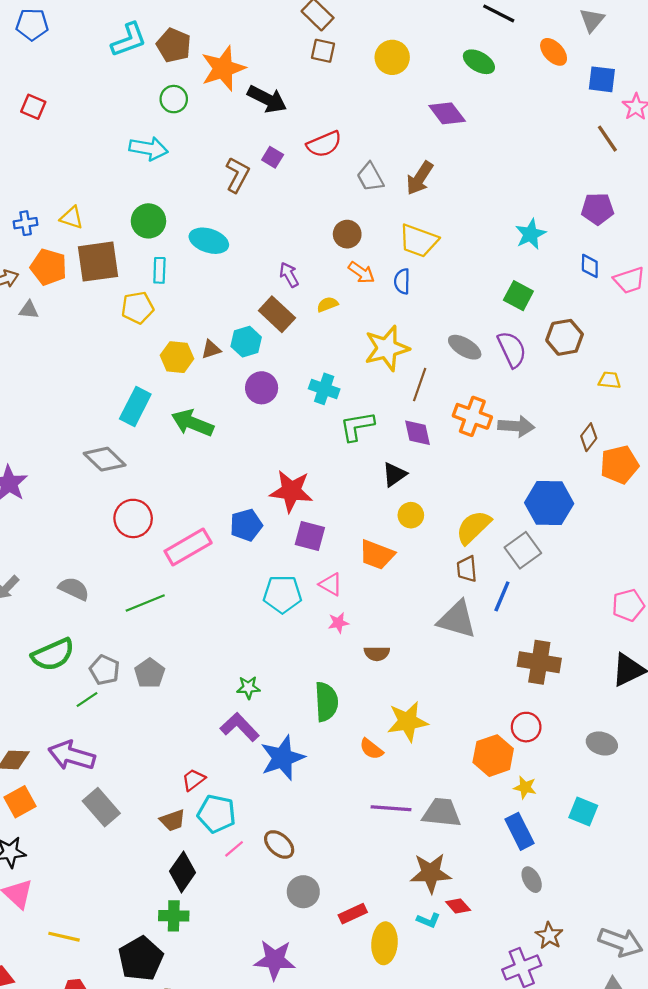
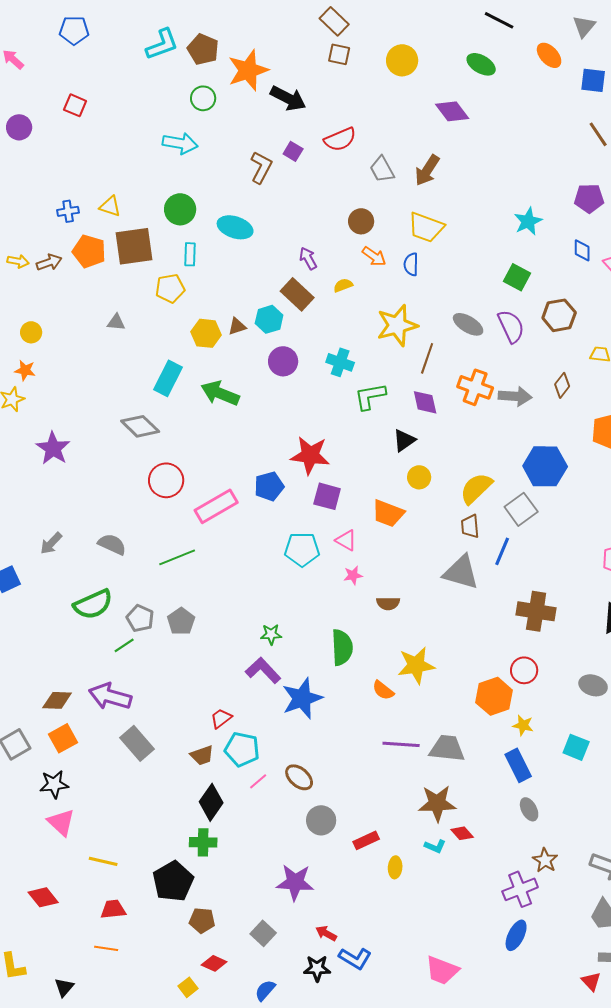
gray triangle: (29, 310) -> (116, 322), moved
brown diamond: (589, 437) -> (562, 385), moved
yellow ellipse: (385, 943) -> (395, 867), size x0.6

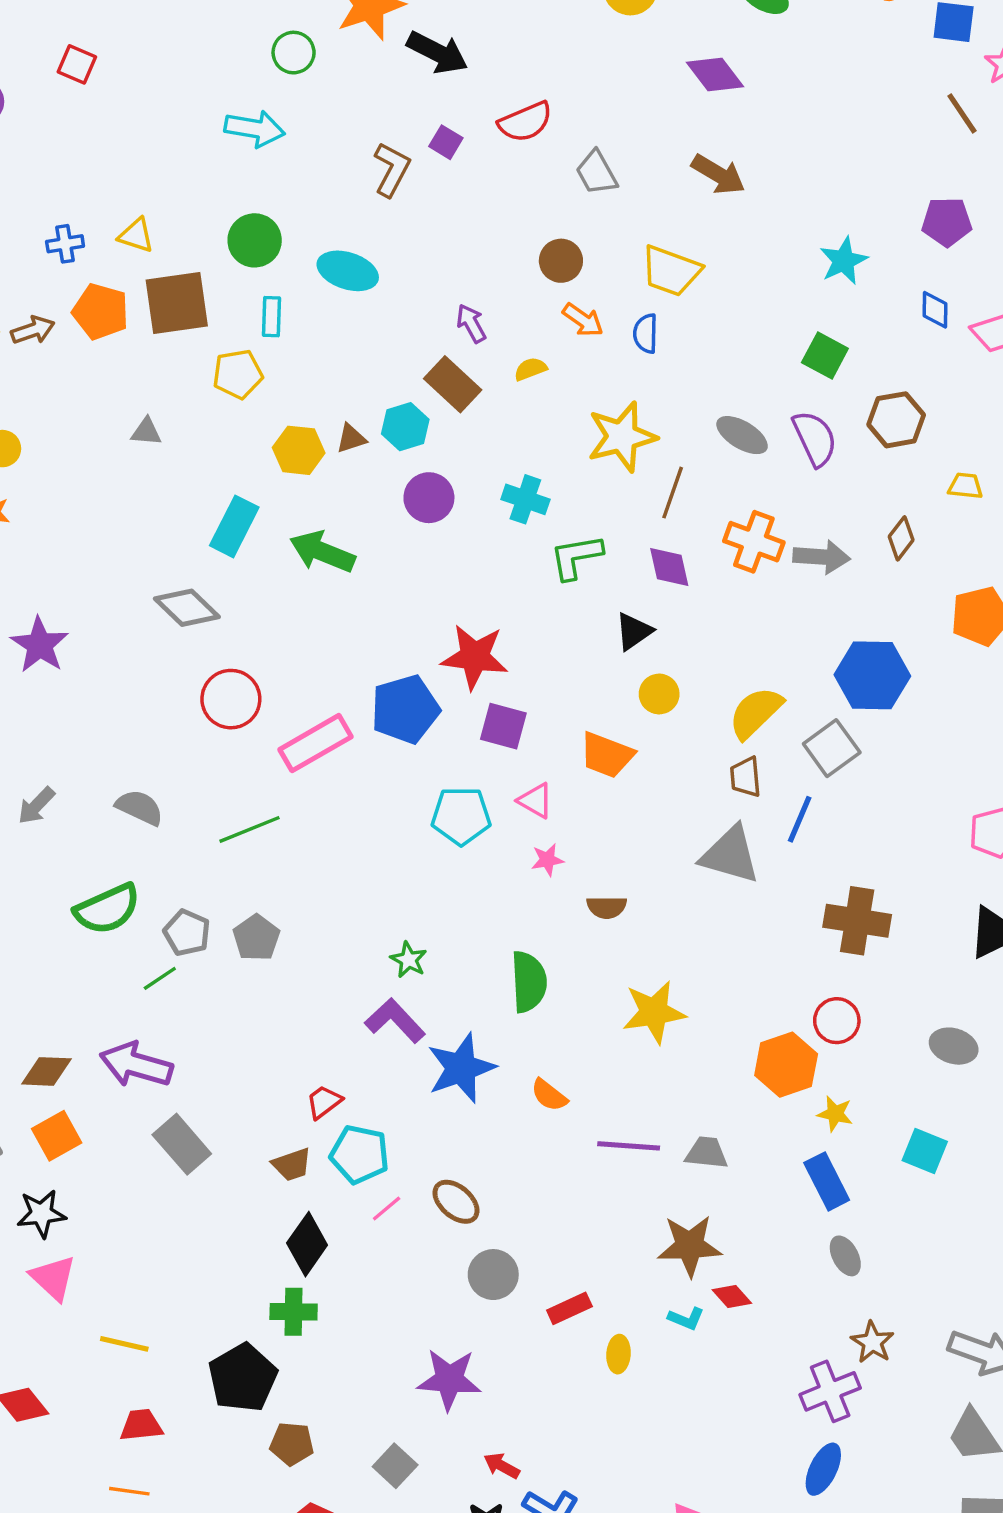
brown arrow: (427, 170) -> (718, 174), moved, turned -92
blue pentagon: (269, 486) -> (405, 709), size x1.4
green star: (271, 634) -> (409, 960), turned 30
orange semicircle: (383, 690) -> (549, 1095), moved
gray trapezoid: (447, 748) -> (706, 1153), size x0.7

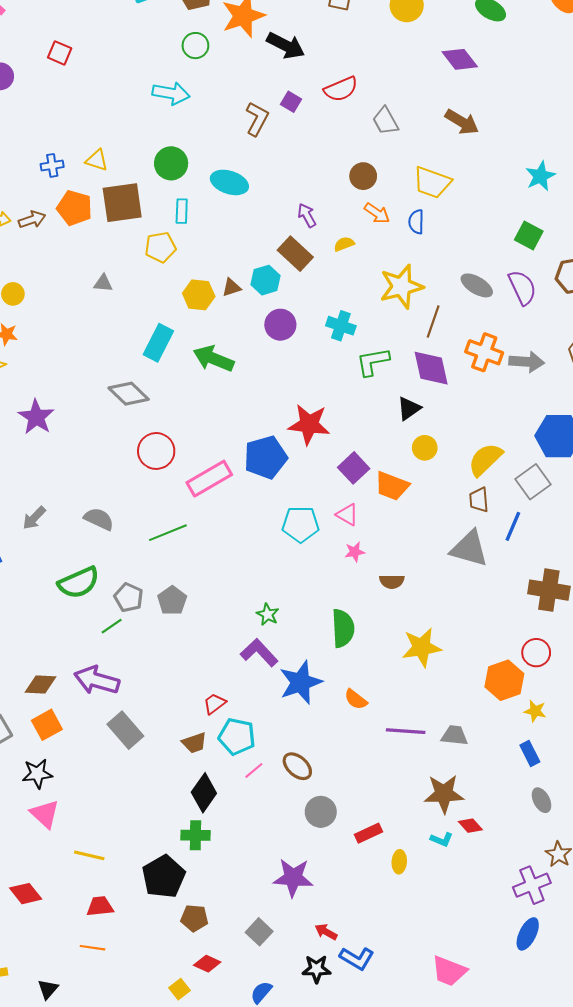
purple diamond: (669, 567) -> (431, 368), size x1.4
purple square: (503, 726) -> (354, 468), moved, turned 32
blue rectangle: (827, 1181) -> (530, 753), size x0.7

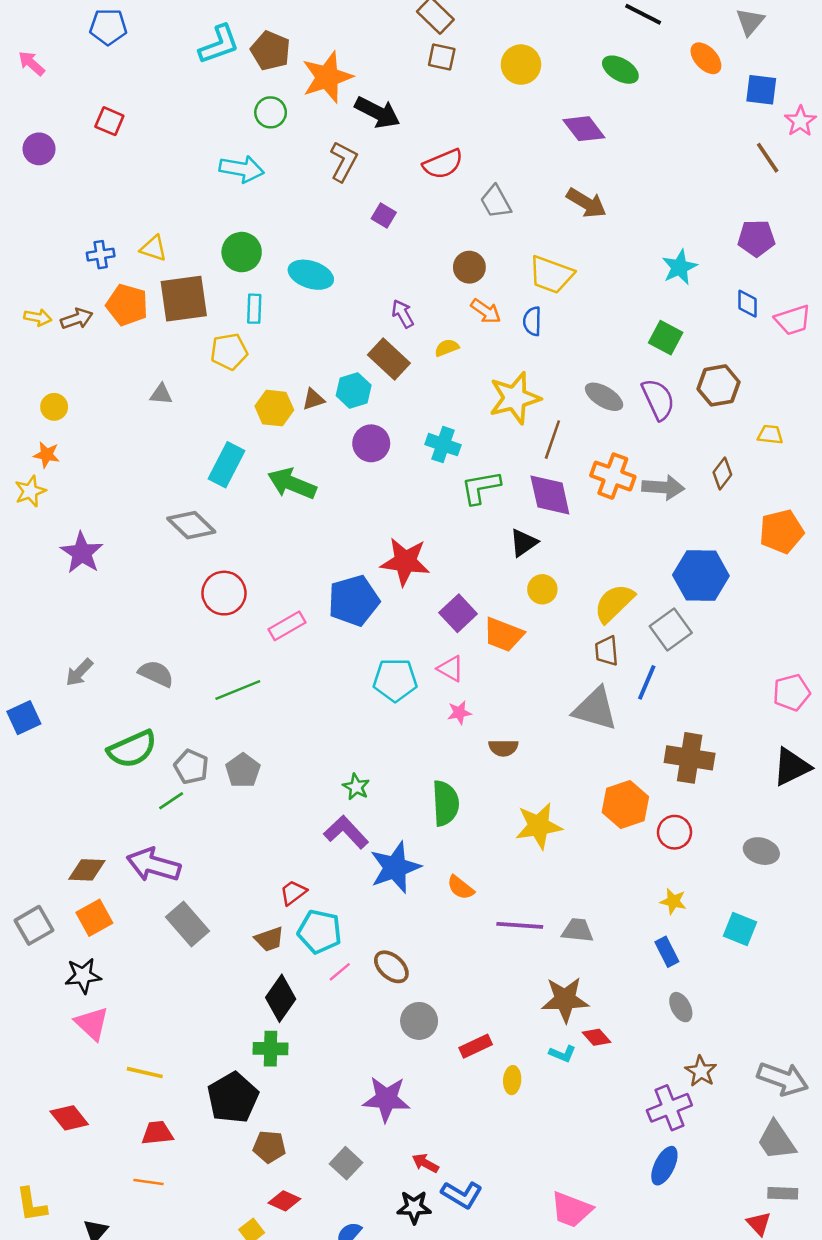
purple square: (291, 102) -> (384, 216), moved
brown L-shape: (257, 119) -> (344, 161), moved
pink rectangle: (209, 479) -> (287, 626), size x0.7
orange hexagon: (504, 680) -> (625, 804), moved

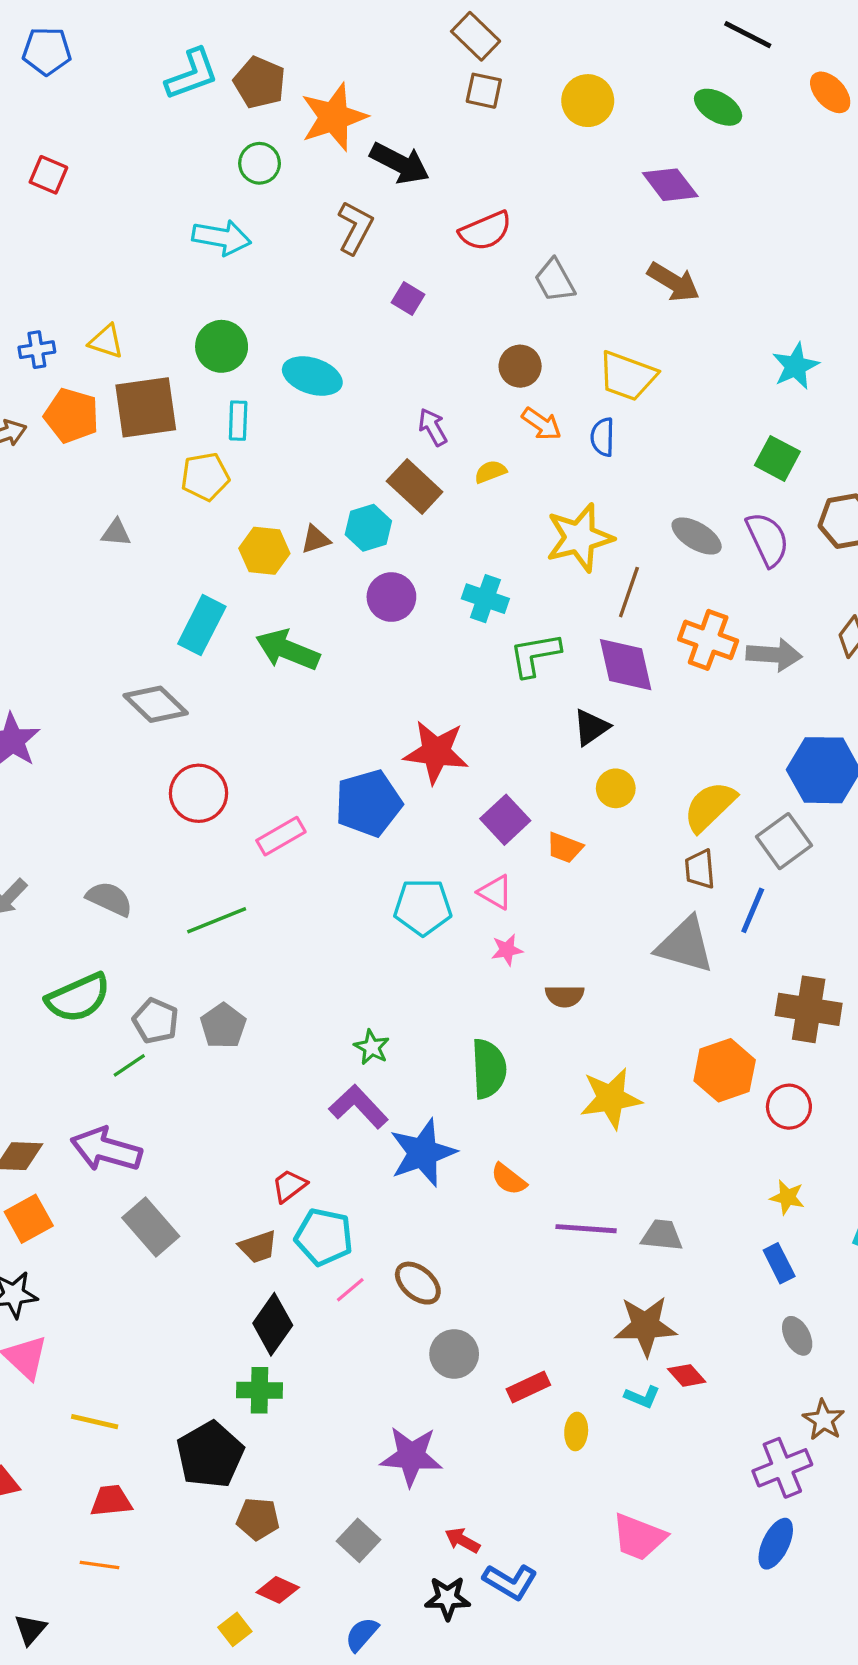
orange trapezoid: (503, 635) -> (565, 848), size x0.7
pink trapezoid: (571, 1210) -> (639, 1537), moved

